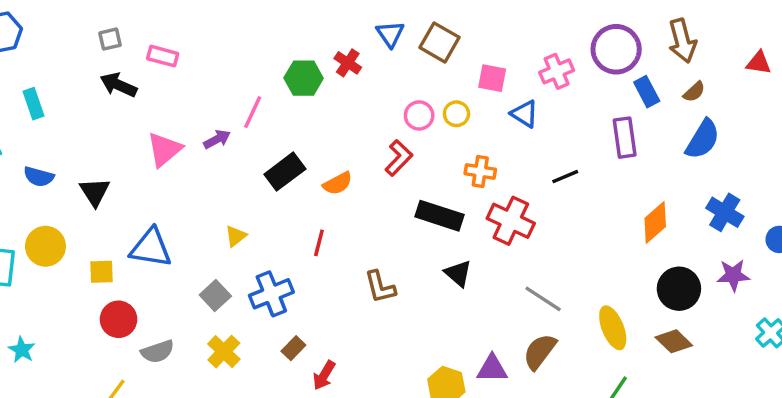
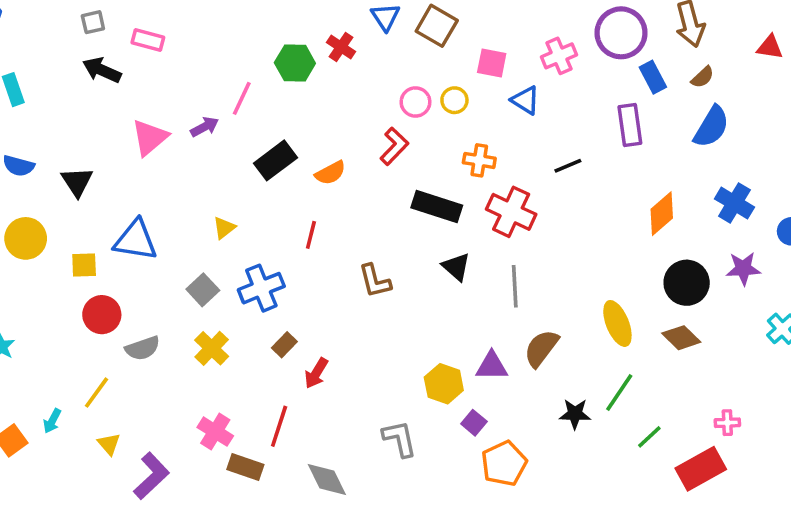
gray line: (543, 299) -> (515, 286), moved, turned 54

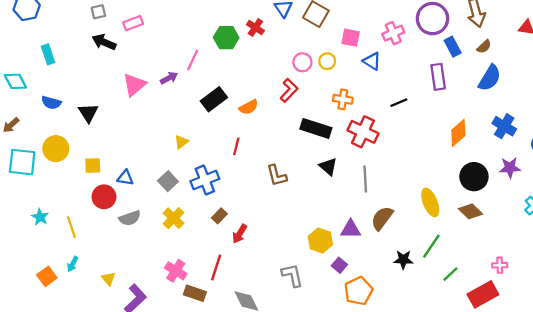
pink rectangle: (148, 40) -> (133, 23), turned -36
blue triangle: (135, 240) -> (125, 178), moved, size x0.6
yellow line: (97, 393) -> (71, 227), moved, turned -55

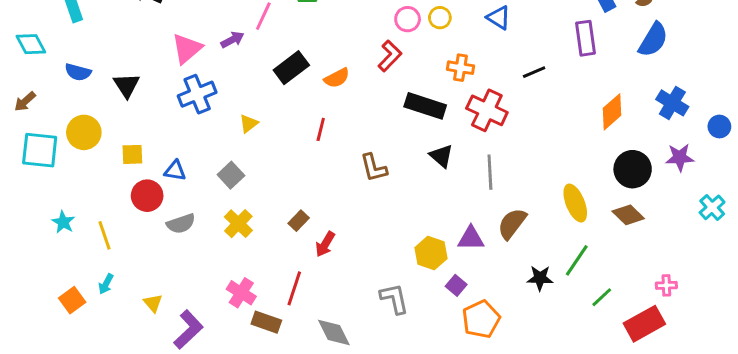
blue cross: (205, 180) -> (197, 94), moved

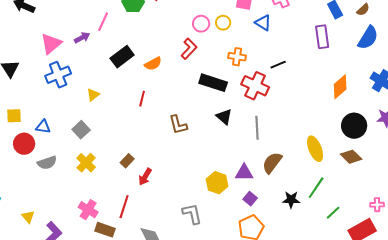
black line: (534, 72) -> (278, 65), moved
purple square: (456, 285) -> (250, 199), moved

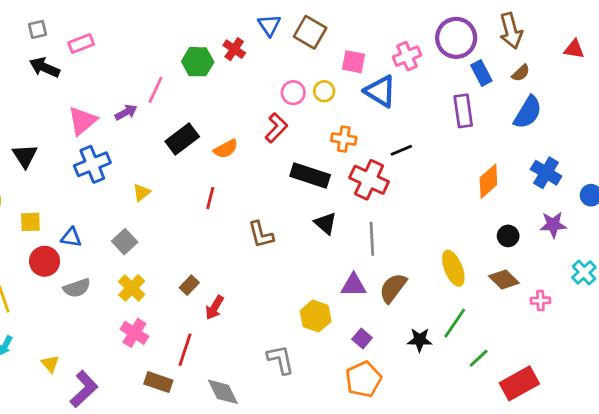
blue triangle: (263, 23) -> (380, 91), size x1.4
black circle: (354, 126) -> (508, 236), size x0.6
purple triangle: (244, 173) -> (354, 285), moved
pink cross: (377, 205) -> (540, 301), moved
pink cross: (88, 210) -> (134, 333), moved

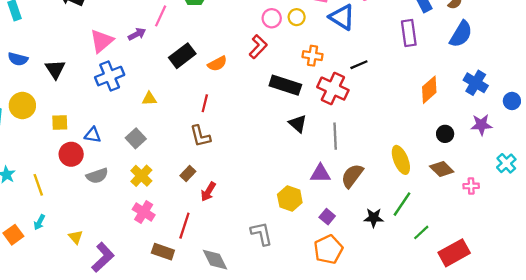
yellow triangle: (141, 192) -> (149, 99), turned 35
brown L-shape: (261, 235) -> (200, 136), moved

